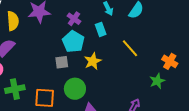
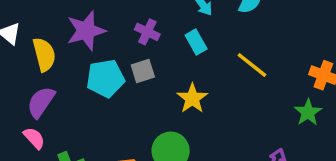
cyan pentagon: (73, 42) -> (105, 78), moved, turned -30
gray square: (62, 62) -> (143, 71), moved

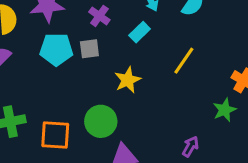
cyan rectangle: (196, 42) -> (140, 32), turned 65
yellow line: (252, 65) -> (184, 61), turned 76

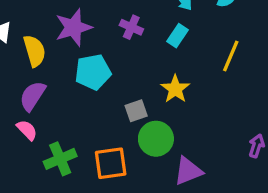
gray square: (89, 49) -> (136, 111), moved

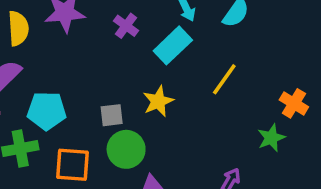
cyan rectangle: (177, 36) -> (173, 45), size x1.5
cyan pentagon: (93, 72) -> (47, 111), moved

